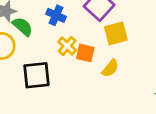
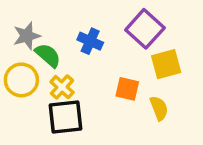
yellow cross: (67, 46) -> (62, 87), moved
yellow semicircle: (110, 68) -> (159, 108), turned -60

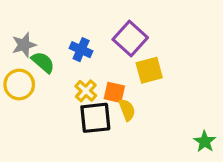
yellow cross: (62, 87) -> (86, 91), moved
yellow semicircle: (159, 108) -> (127, 110), moved
black square: (66, 117) -> (95, 118), moved

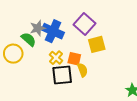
gray star: (24, 45) -> (38, 28), moved
blue cross: (81, 50) -> (53, 31), size x1.5

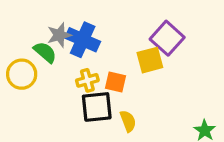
purple square: (85, 24) -> (167, 38), moved
yellow cross: (56, 58) -> (87, 80), turned 32
yellow semicircle: (82, 70) -> (128, 121), moved

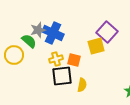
yellow semicircle: (128, 121) -> (82, 85), turned 32

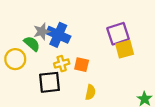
purple square: (107, 32) -> (118, 34), turned 30
yellow square: (96, 46) -> (125, 49), moved
black square: (62, 76) -> (50, 82), moved

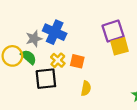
gray star: (42, 31) -> (34, 39), moved
green semicircle: (32, 44) -> (29, 57), moved
yellow cross: (62, 64) -> (58, 60), turned -32

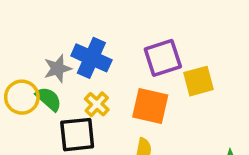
purple square: (113, 31) -> (163, 58), moved
orange square: (77, 61) -> (150, 106), moved, size x1.5

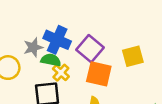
purple square: (163, 58) -> (90, 49), moved, turned -32
green semicircle: (49, 99) -> (51, 60), moved, turned -30

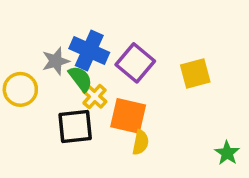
green semicircle: (51, 60) -> (80, 79), turned 42
orange square: (99, 74) -> (128, 116), moved

